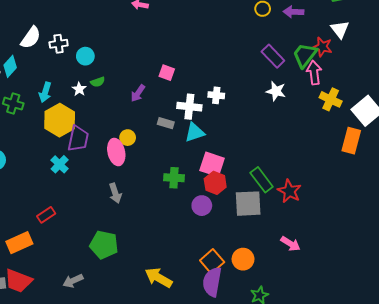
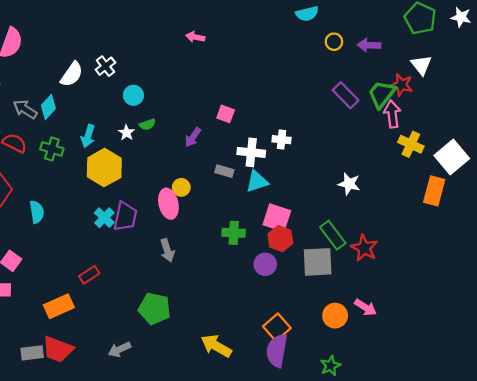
white cross: (59, 44) -> (105, 66), moved, turned -30
white star: (276, 91) -> (349, 184), moved
purple trapezoid: (78, 139) -> (125, 217), moved
orange circle: (243, 259) -> (335, 316), moved

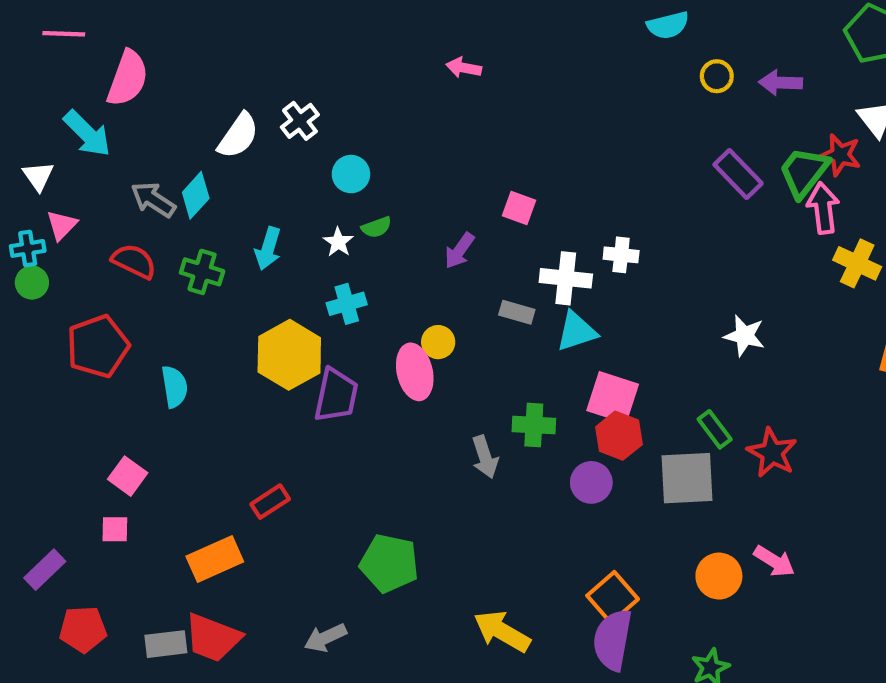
yellow hexagon: (104, 168) -> (289, 355), moved
cyan cross: (104, 218) -> (347, 304), moved, turned 30
green rectangle: (333, 235) -> (715, 429), size x0.7
gray arrow: (167, 250) -> (485, 457), moved

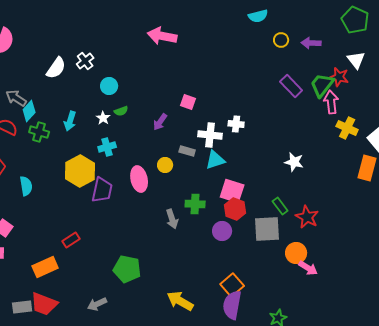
pink arrow: (464, 68) -> (162, 36), size x1.8
cyan diamond: (196, 195) -> (29, 111), moved
yellow circle: (438, 342) -> (165, 165), moved
orange circle: (719, 576) -> (296, 253), moved

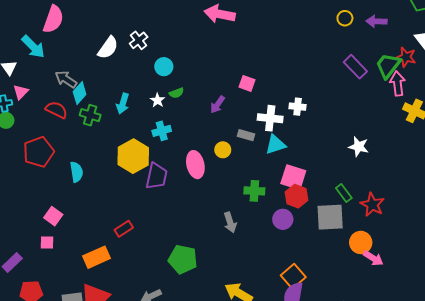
gray arrow: (172, 219) -> (230, 222), moved

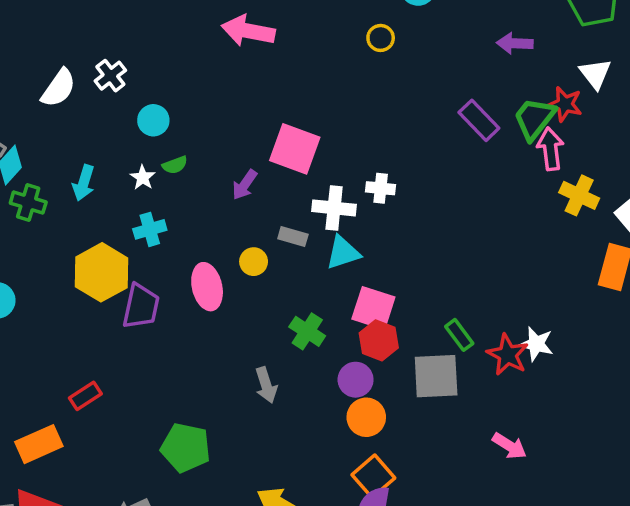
yellow circle: (345, 18) -> (381, 38), moved
pink square: (247, 83) -> (295, 149), size x1.8
white star: (359, 147) -> (536, 344), moved
green cross: (254, 191) -> (307, 331), turned 30
orange circle: (361, 242) -> (366, 417), moved

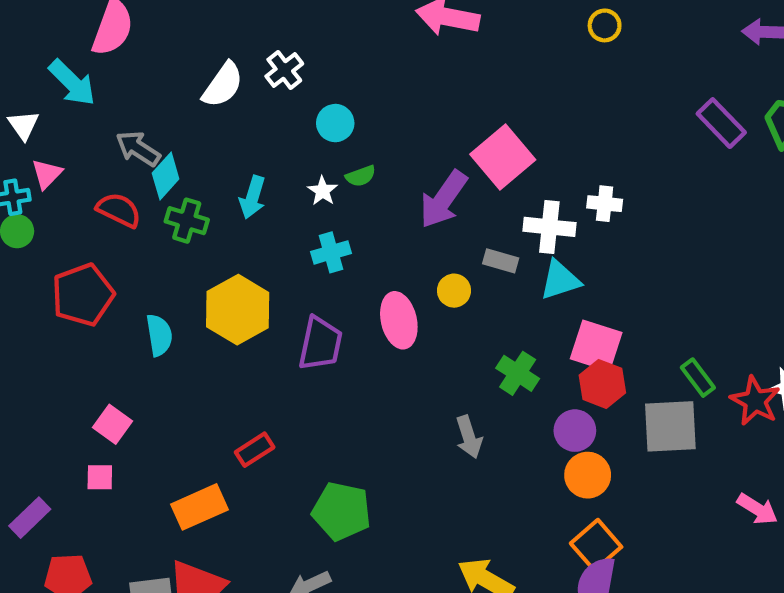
pink square: (295, 149) -> (503, 157), turned 30
purple arrow: (245, 185) -> (443, 199), size x1.6
yellow hexagon: (101, 272) -> (238, 310), moved
green pentagon: (186, 448) -> (342, 511), moved

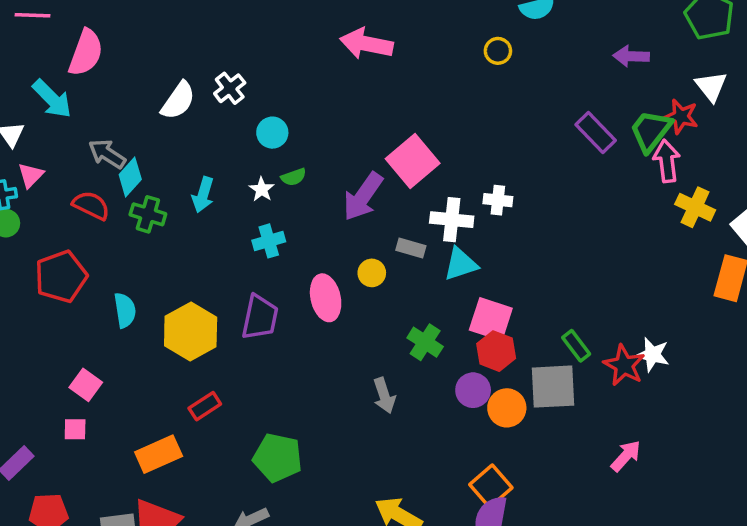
yellow hexagon: (238, 310) -> (191, 332), moved
orange circle: (588, 475) -> (507, 408), moved
pink arrow: (757, 509) -> (626, 456), turned -80

